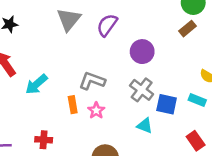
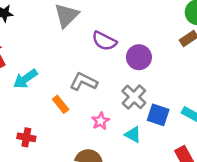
purple semicircle: (107, 25) -> (104, 41), moved, turned -105
orange rectangle: (73, 105) -> (61, 104), turned -35
pink star: (96, 110) -> (101, 121), moved

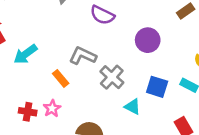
purple circle: (139, 57) -> (148, 40), moved
gray cross: (134, 97) -> (112, 77), moved
pink star: (101, 121) -> (52, 108), moved

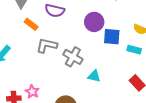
orange rectangle: (61, 78) -> (31, 24), moved
blue square: (157, 87) -> (112, 37), moved

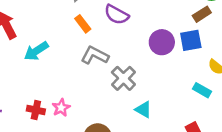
blue square: (112, 37) -> (191, 40), moved, turned -30

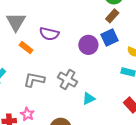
gray L-shape: (95, 55) -> (34, 80), moved
cyan triangle: (143, 110) -> (89, 98), turned -40

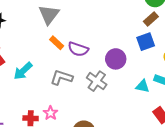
purple semicircle: (49, 34) -> (78, 49), moved
purple circle: (88, 45) -> (116, 59), moved
cyan triangle: (89, 98) -> (142, 86), moved, turned 32

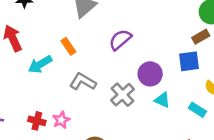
orange rectangle: (57, 43) -> (68, 46), moved
purple semicircle: (78, 49) -> (120, 40), moved, turned 108
cyan triangle: (142, 86) -> (162, 100), moved

